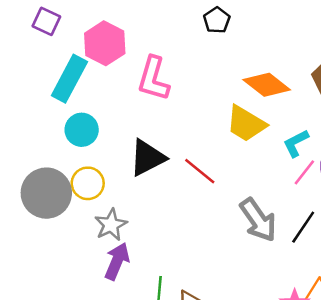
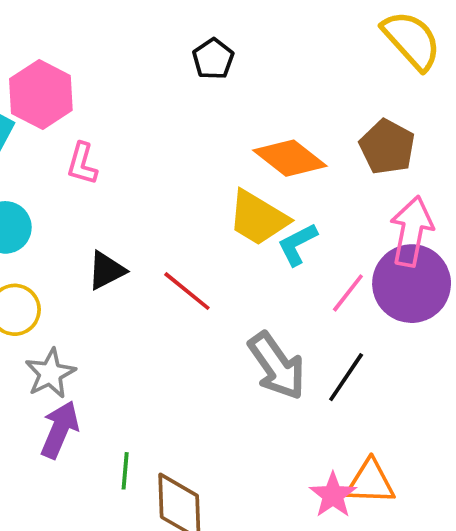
pink L-shape: (153, 79) -> (82, 164), moved, size x0.6
cyan L-shape: (296, 143) -> (297, 244), moved
black triangle: (147, 158) -> (106, 270), size x0.7

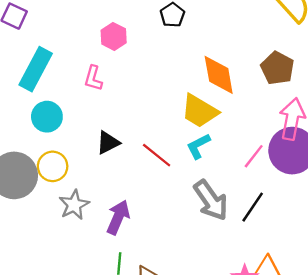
pink hexagon: (41, 94) -> (114, 36), moved, size x0.7
orange diamond: (290, 158) -> (219, 75), turned 42
cyan L-shape: (297, 244) -> (198, 146), moved
purple arrow: (60, 430) -> (118, 217), moved

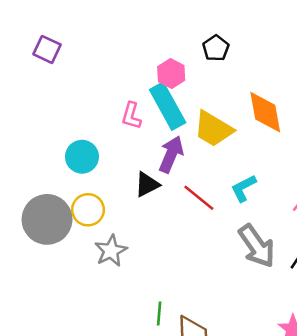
pink hexagon: (114, 36) -> (171, 74), moved
cyan rectangle: (36, 69) -> (168, 106), moved, turned -57
yellow trapezoid: (199, 111) -> (213, 129), moved
purple arrow: (118, 217) -> (171, 154), moved

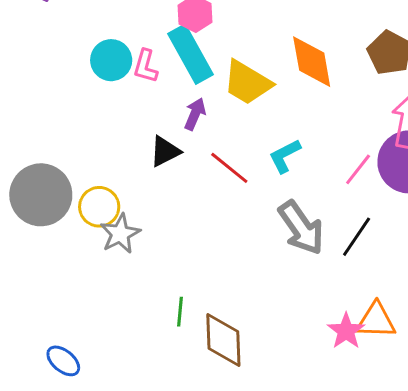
purple arrow: (171, 154) -> (195, 114), size x0.7
cyan circle: (82, 157) -> (111, 60), moved
yellow circle: (88, 210) -> (99, 207), moved

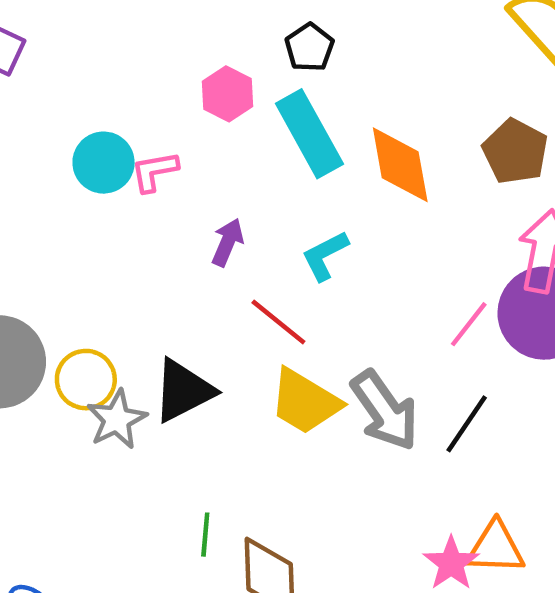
cyan rectangle: (190, 54) -> (309, 134), moved
pink L-shape: (146, 66) -> (154, 171), turned 64
yellow trapezoid: (247, 83) -> (305, 402), moved
black triangle: (165, 151) -> (183, 391), moved, size x1.4
cyan L-shape: (285, 156) -> (325, 256), moved

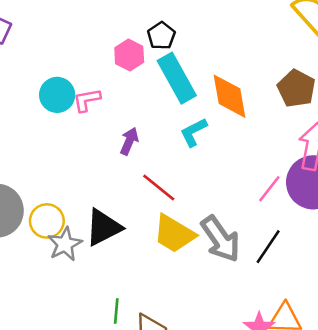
black pentagon: (309, 47) -> (161, 36), moved
cyan L-shape: (325, 256) -> (193, 132), moved

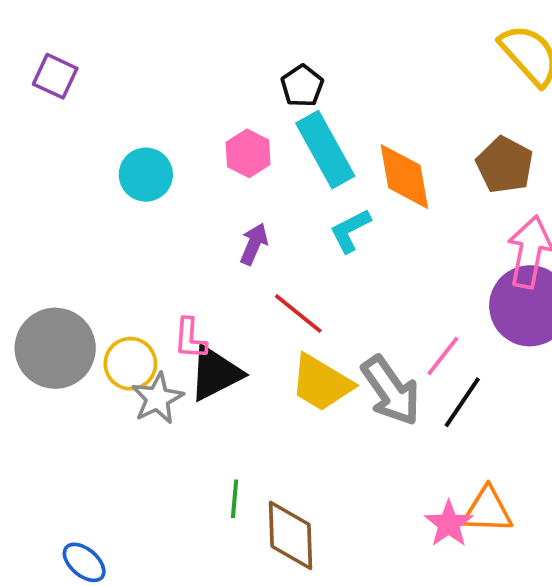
pink hexagon: (129, 55) -> (248, 153), moved
pink L-shape: (87, 100) -> (190, 339), moved, turned -76
pink line: (269, 189) -> (443, 356), moved

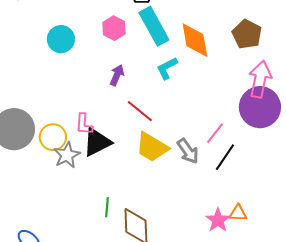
gray arrow: (391, 391) -> (188, 151), size x0.7
orange triangle: (487, 510) -> (238, 213), size x0.7

